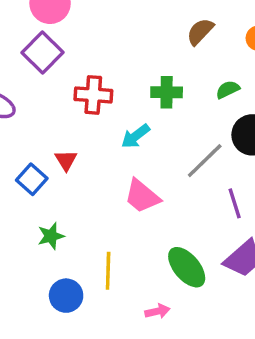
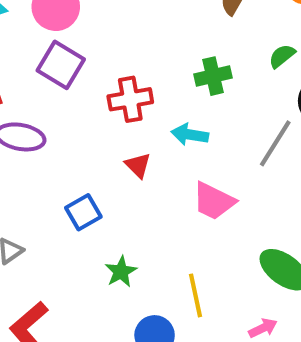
cyan arrow: (136, 136) -> (190, 135), turned 60
red triangle: (66, 160) -> (138, 165), moved
blue square: (32, 179) -> (83, 212), turned 32

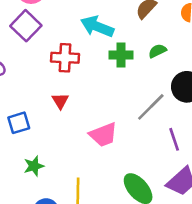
green semicircle: (282, 56) -> (157, 51), moved
cyan arrow: (190, 135) -> (97, 27), moved, size x1.4
pink trapezoid: (214, 201) -> (103, 135), turned -60

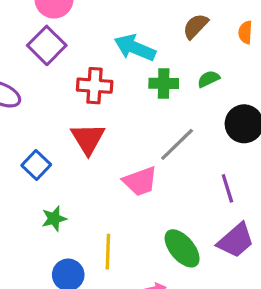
red triangle: (60, 101) -> (88, 139), size x1.6
gray line: (151, 107) -> (177, 144), moved
blue square: (19, 123) -> (36, 165), turned -30

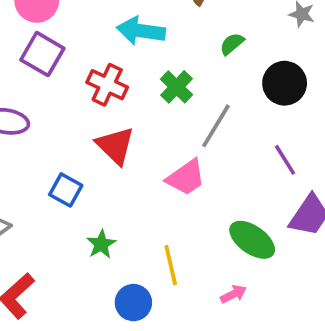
green cross: (164, 83) -> (177, 87), moved, turned -32
red cross: (95, 86) -> (107, 85), turned 36

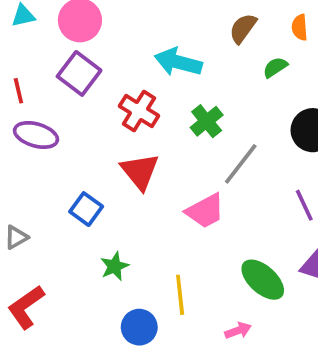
green semicircle: (232, 44) -> (275, 67), moved

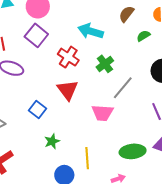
pink trapezoid: (205, 211) -> (102, 113), turned 30
green ellipse: (263, 280) -> (133, 151), turned -50

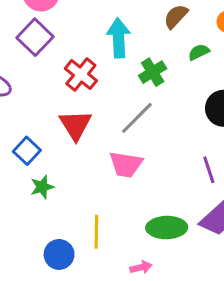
cyan arrow: (91, 31) -> (119, 38), turned 65
green cross: (105, 64) -> (153, 72), moved
gray line: (123, 88) -> (137, 118), moved
green star: (52, 141) -> (42, 187), moved

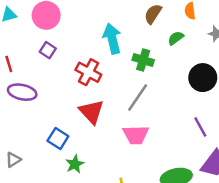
purple square: (35, 37) -> (48, 50), size x0.6
green cross: (153, 72) -> (143, 60), turned -30

